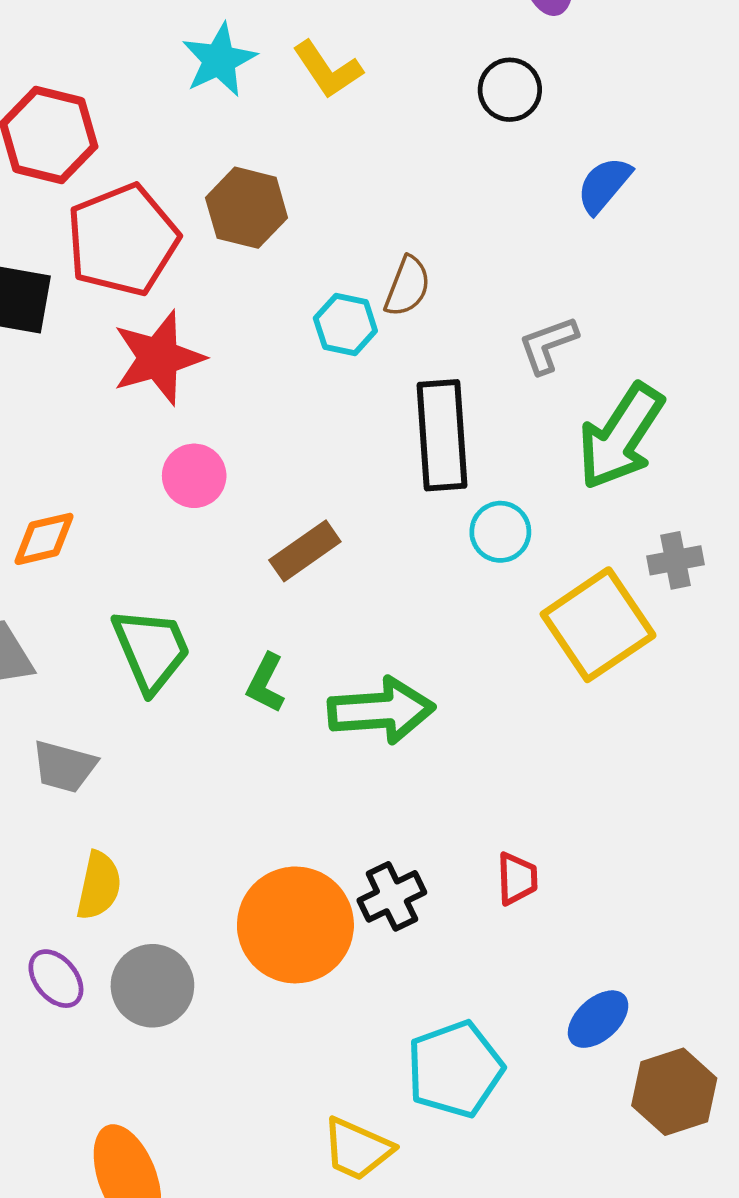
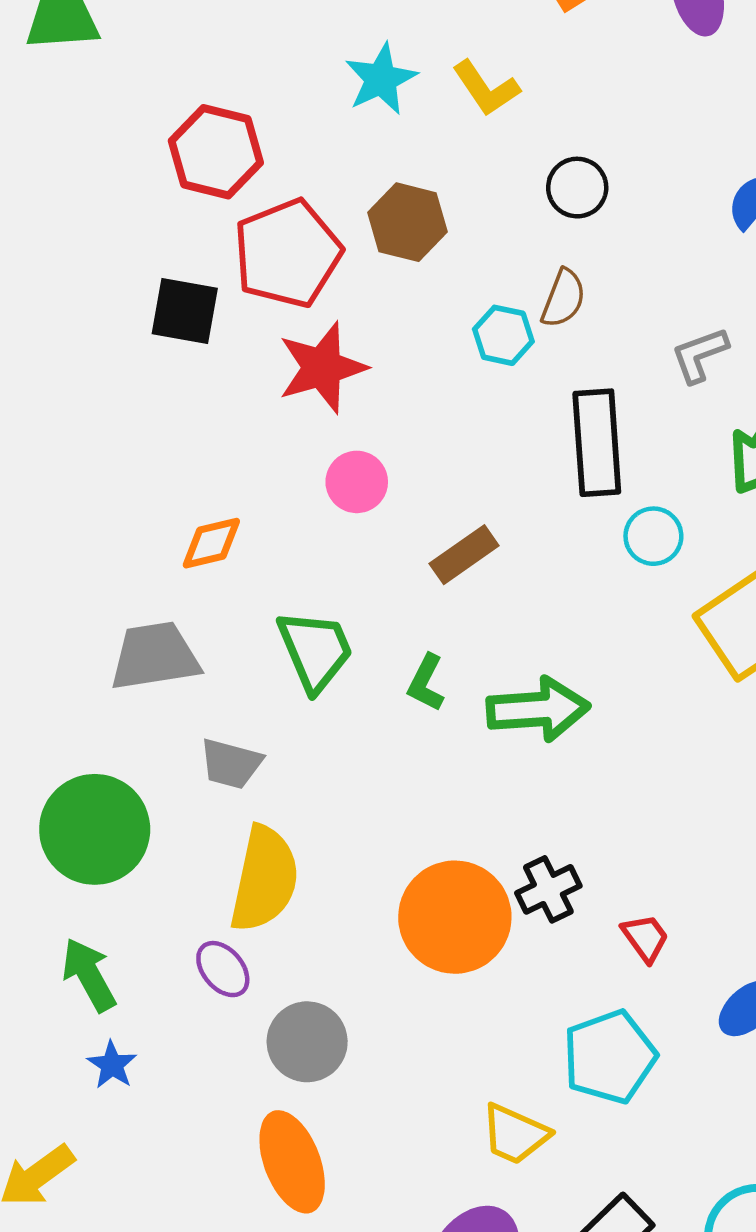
black circle: (510, 90) -> (577, 188), moved
red trapezoid: (517, 879) -> (645, 938), moved, turned -34
yellow semicircle: (99, 886) -> (264, 879), size x1.6
gray circle: (152, 986) -> (307, 1042), moved

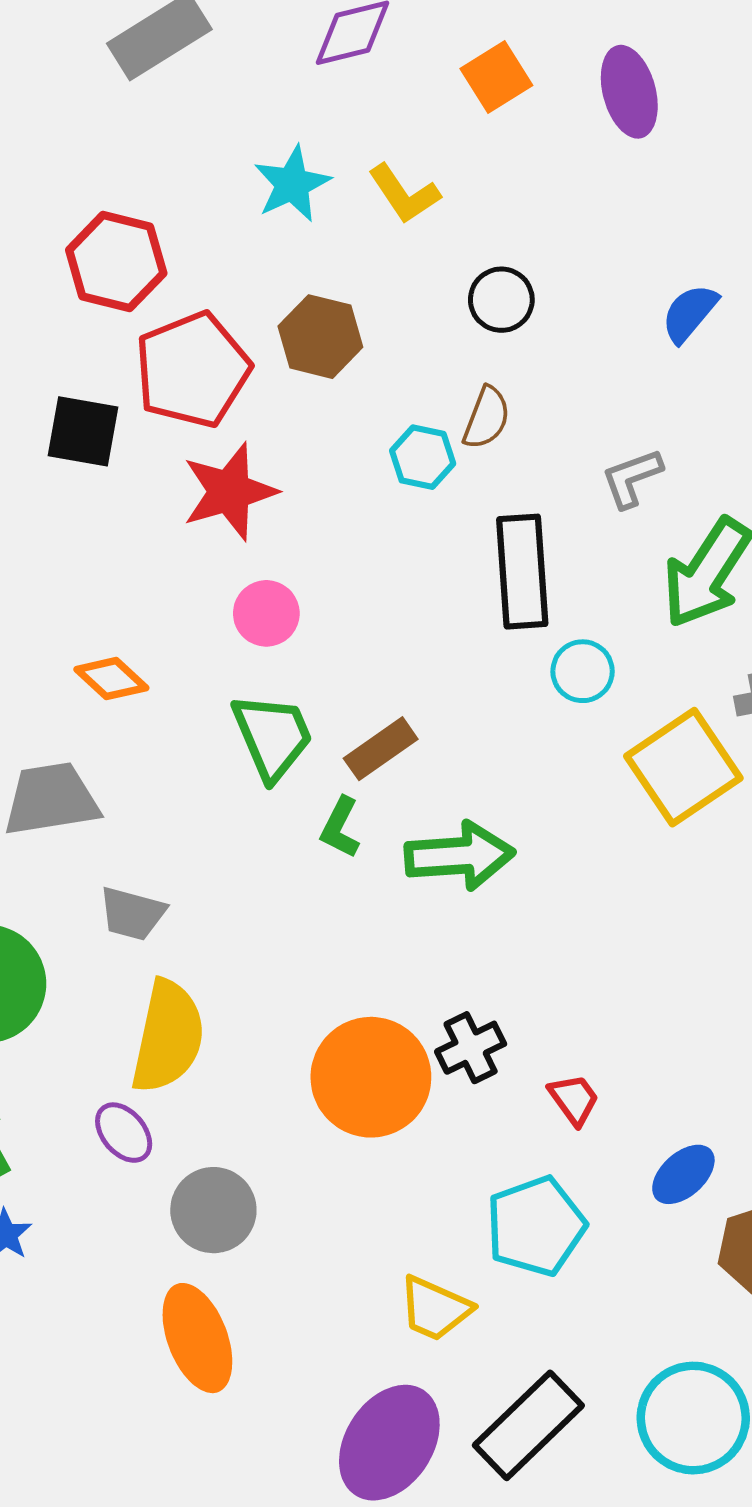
orange diamond: (211, 543) -> (111, 679), turned 56
brown rectangle: (464, 555) -> (381, 749), moved
green trapezoid: (315, 650) -> (272, 736), moved

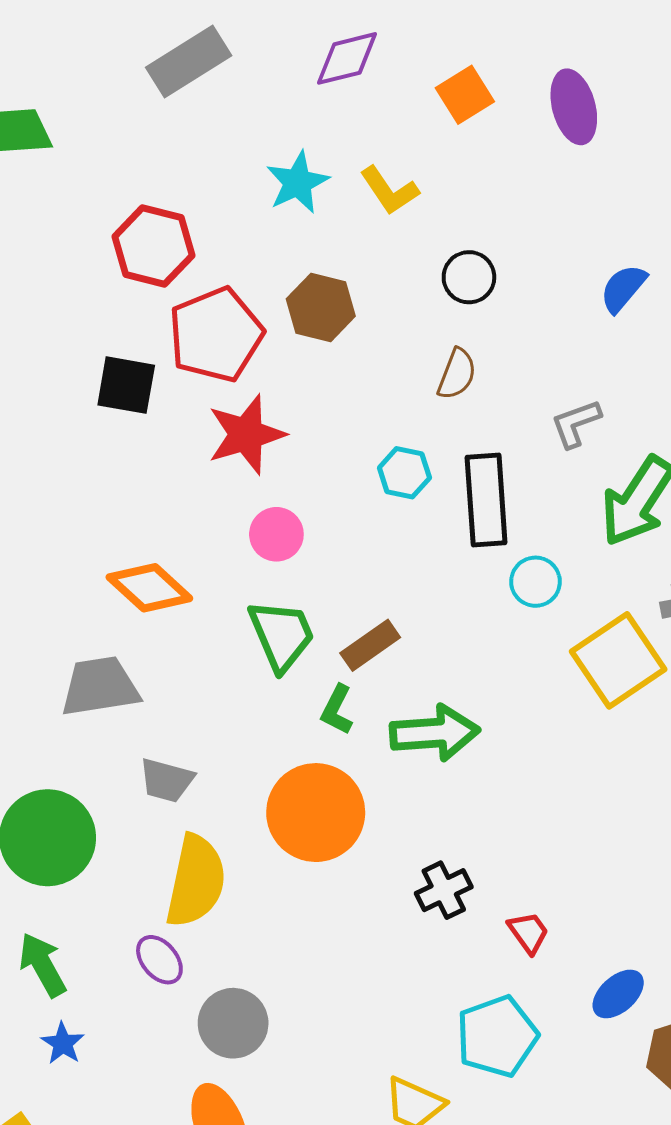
cyan hexagon: (423, 457) -> (404, 473), moved
orange diamond: (111, 679) -> (149, 588), size x1.4
orange circle: (371, 1077) -> (316, 813), moved

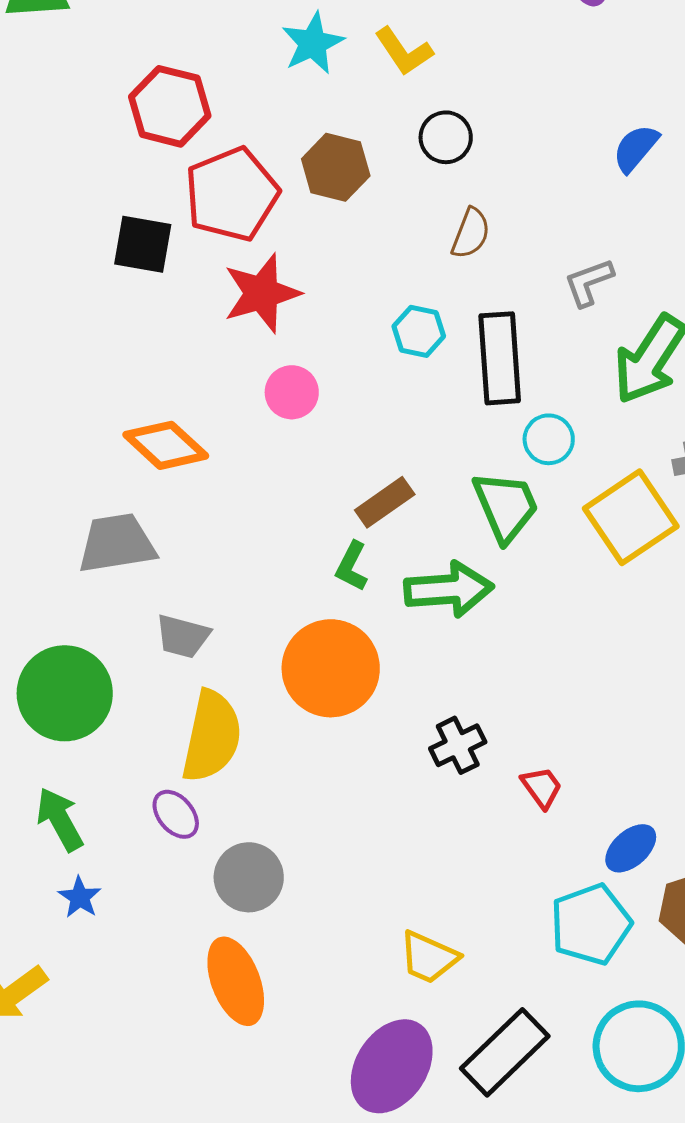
black circle: (469, 277) -> (446, 137), moved
green trapezoid: (281, 635) -> (506, 506), moved
cyan pentagon: (497, 1036) -> (591, 924), moved

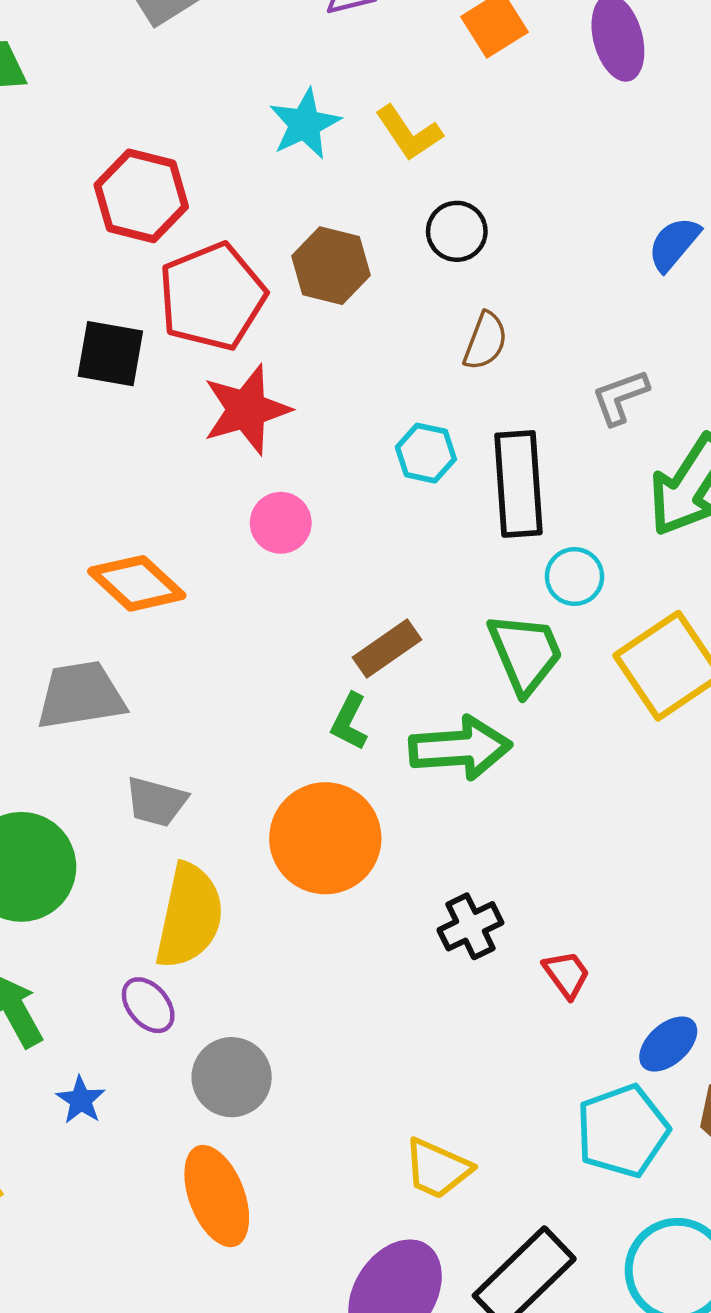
blue star: (80, 897) -> (81, 1100), moved

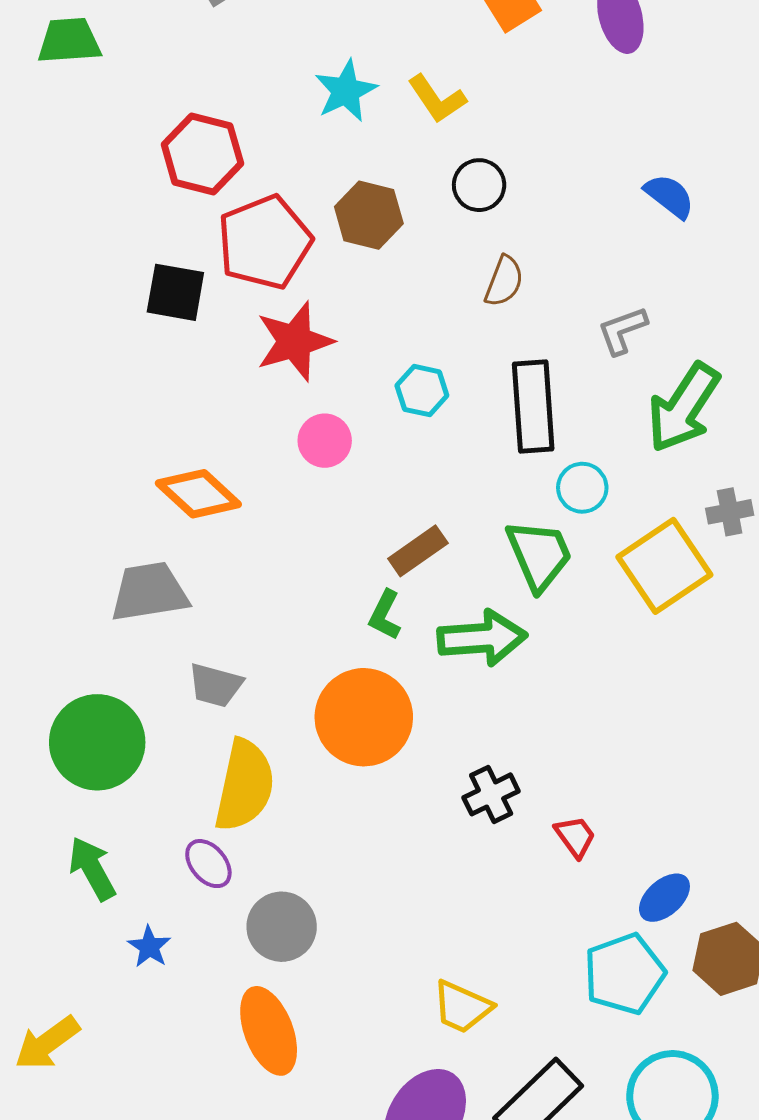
blue semicircle: (674, 244) -> (669, 196), turned 88
cyan hexagon: (426, 453) -> (422, 391), moved

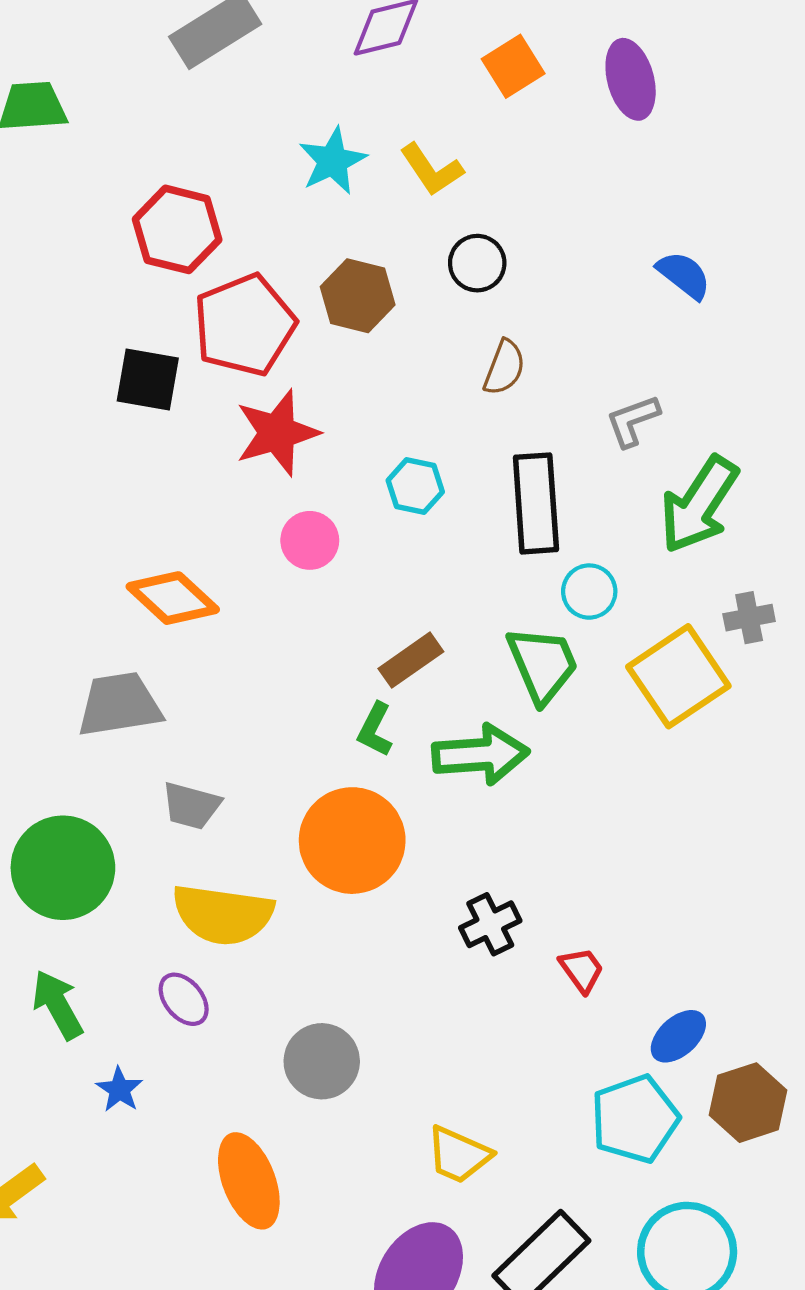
yellow semicircle: (245, 785) -> (223, 914), turned 86
gray circle: (282, 927) -> (322, 1061), moved

